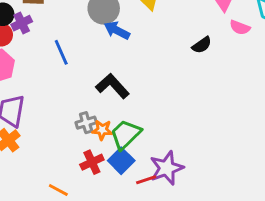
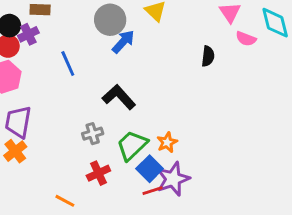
blue arrow: (117, 30) -> (123, 42), turned 105
black semicircle: (202, 45) -> (208, 56), turned -48
orange star: (102, 130) -> (167, 142), moved, turned -30
blue square: (121, 161) -> (150, 169), moved

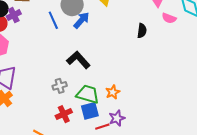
blue line: (68, 64) -> (53, 20), moved
green trapezoid: (132, 145) -> (88, 94), turned 60
blue square: (150, 169) -> (90, 111), moved, turned 30
purple star: (173, 179) -> (117, 118), size x0.7

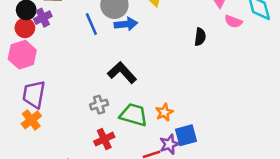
blue arrow: (81, 20) -> (126, 24), turned 42
blue square: (90, 111) -> (186, 135), moved

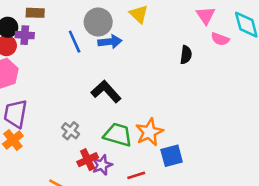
purple cross: (43, 18) -> (25, 35), turned 30
gray cross: (99, 105) -> (71, 131), moved, turned -36
orange star: (164, 112) -> (149, 132), size x1.5
purple star: (169, 144) -> (102, 165), moved

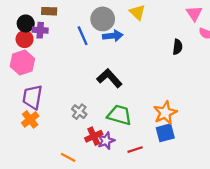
orange star: (149, 132) -> (165, 113), moved

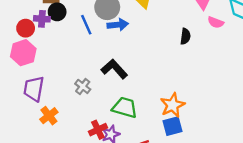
black circle: (26, 23) -> (57, 12), moved
gray cross: (79, 112) -> (83, 86), moved
orange cross: (30, 119) -> (49, 116), moved

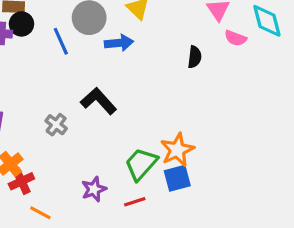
blue arrow: (118, 25) -> (119, 43), moved
green trapezoid: (125, 107) -> (141, 164), moved, turned -64
red cross: (98, 130) -> (21, 181), moved

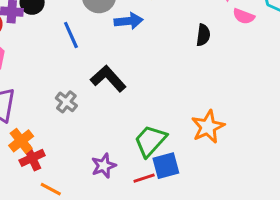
blue line: (61, 41) -> (71, 35), moved
orange star: (177, 150) -> (208, 127), moved
blue square: (177, 178) -> (166, 166), moved

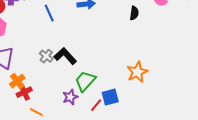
black L-shape: (108, 79) -> (65, 56), moved
green trapezoid: (150, 141) -> (85, 81), moved
red line: (144, 178) -> (96, 105), turned -32

